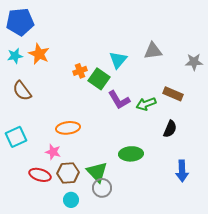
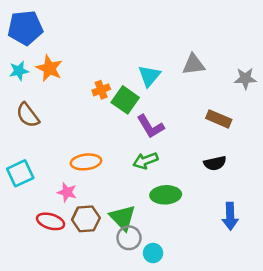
green arrow: (146, 104) -> (145, 161), moved
black semicircle: (170, 129) -> (215, 163), turned 54
cyan circle: (71, 200) -> (153, 253), moved

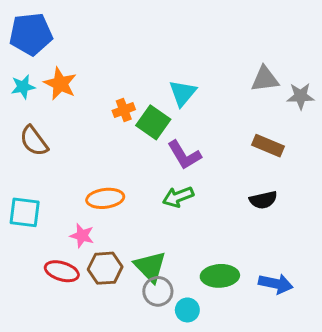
gray triangle: (193, 65) -> (265, 79), moved
cyan square: (20, 173) -> (25, 212), turned 32
green ellipse: (166, 195) -> (220, 276), moved
blue arrow: (230, 216) -> (276, 284), moved, turned -76

